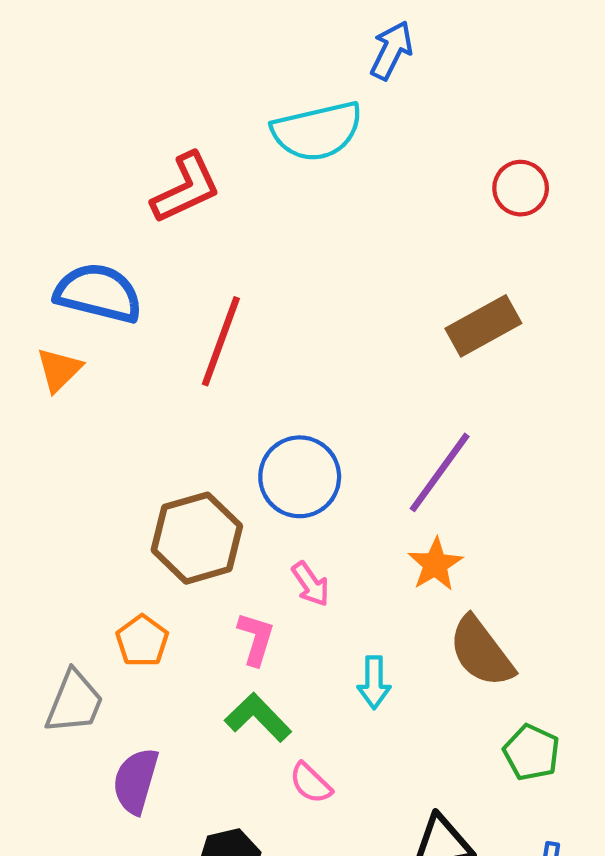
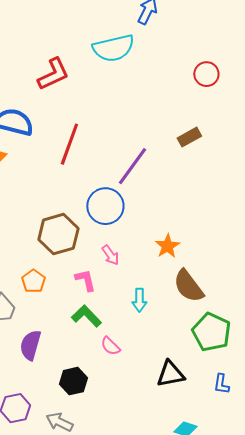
brown rectangle: (483, 326) -> (189, 137), size x0.7
purple line: (440, 472) -> (132, 166), moved
pink L-shape: (256, 639) -> (85, 280), turned -30
green pentagon: (532, 752) -> (211, 332), size x1.5

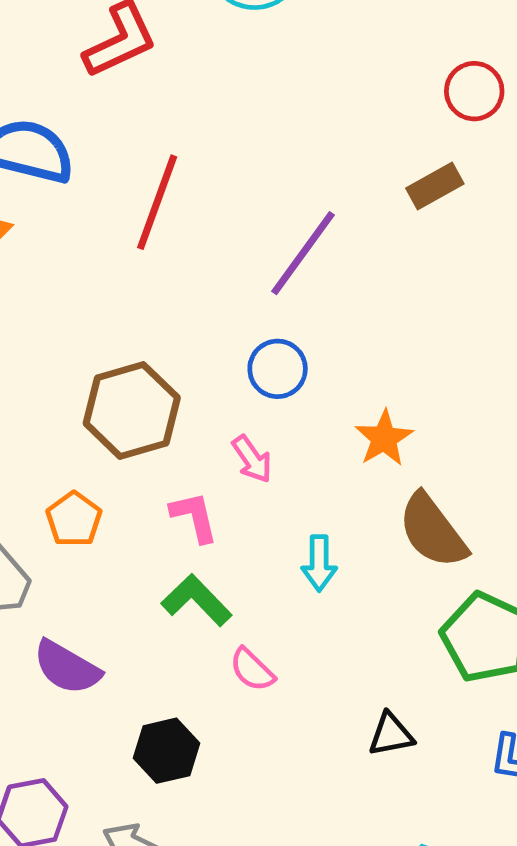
red circle: (206, 74) -> (474, 91), moved
blue circle: (105, 206) -> (278, 369), moved, size x0.7
purple semicircle: (30, 345) -> (67, 667), turned -76
black triangle: (170, 374) -> (391, 734), size x0.7

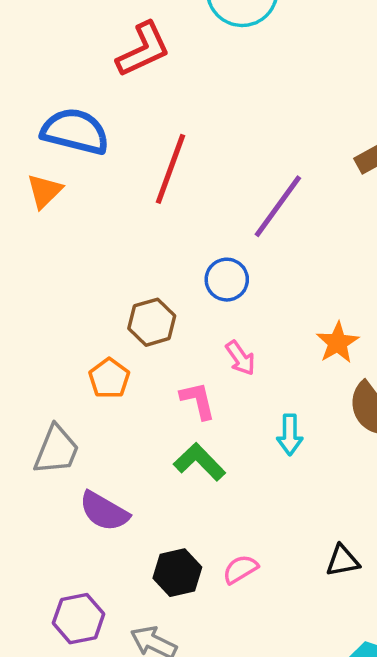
blue circle: (278, 369) -> (227, 280), moved
brown hexagon: (132, 410) -> (152, 322), size x0.7
orange pentagon: (74, 519) -> (109, 378), moved
pink semicircle: (252, 670) -> (240, 569), moved, turned 105

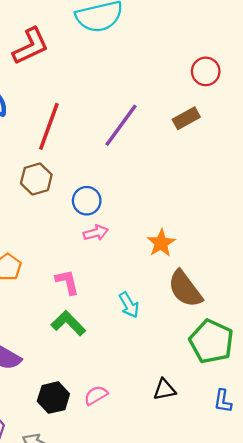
purple line: (278, 206) -> (121, 125), moved
brown hexagon: (152, 322) -> (36, 179), moved
pink arrow: (240, 358) -> (96, 233), moved, turned -70
cyan arrow: (290, 435) -> (129, 305), turned -30

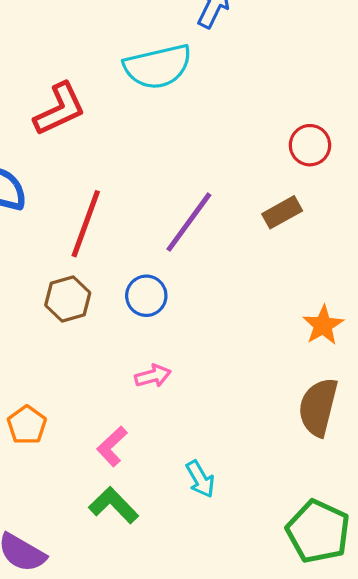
blue circle: (87, 201) -> (146, 296), moved
orange star: (161, 243) -> (323, 325), moved
pink L-shape: (67, 282) -> (112, 446), turned -120
brown semicircle: (185, 289) -> (318, 407), moved, turned 51

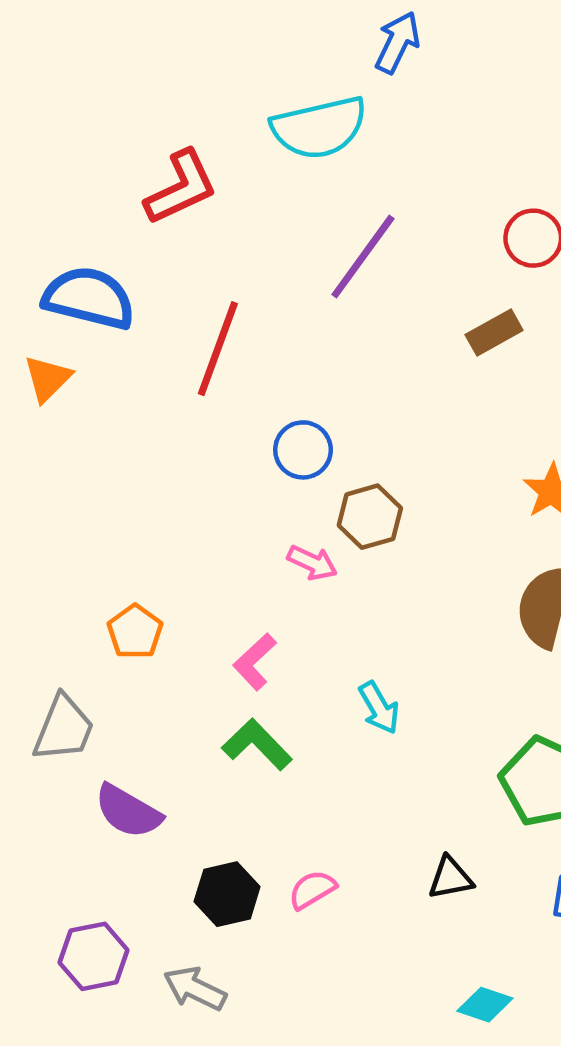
purple line: (189, 222) -> (363, 257), moved
brown hexagon: (68, 299) -> (370, 517), moved
pink arrow: (153, 376) -> (312, 563), turned 40

